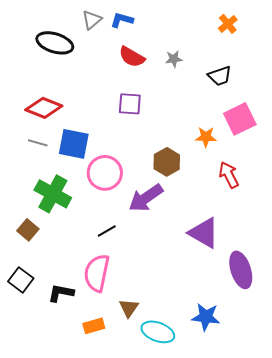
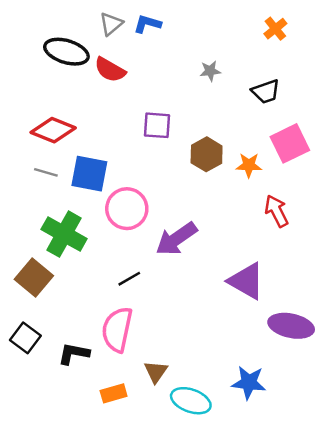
red semicircle: (132, 57) -> (110, 70), moved
brown hexagon: (167, 162) -> (207, 154), moved
brown square: (28, 230) -> (34, 277), size x1.4
purple ellipse: (241, 270) -> (291, 326), turned -60

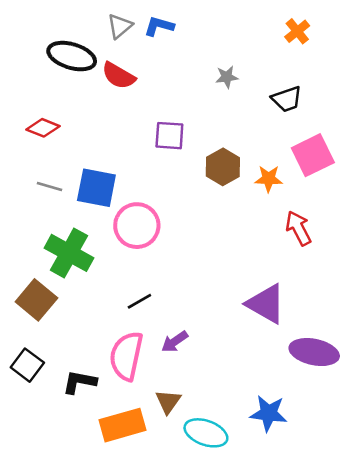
red diamond: (53, 130) -> (43, 128), moved, size x0.7
purple arrow: (176, 239) -> (175, 342), moved, size x0.6
orange rectangle: (114, 393) -> (122, 425), size x1.6

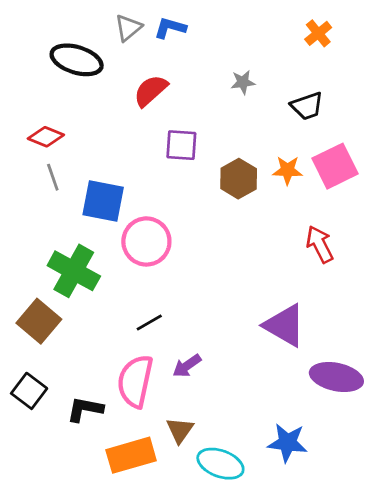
red semicircle: (119, 76) -> (151, 91), moved, turned 108
orange star: (269, 179) -> (288, 170), moved
gray line: (49, 186) -> (53, 177), moved, turned 55

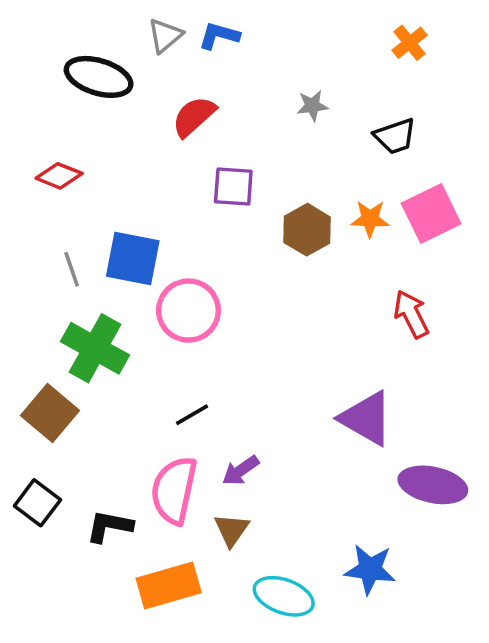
gray line: (53, 177) -> (72, 269), moved
brown triangle: (180, 430) -> (232, 530), moved

